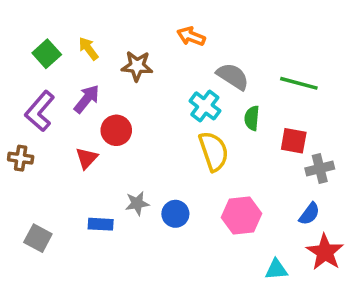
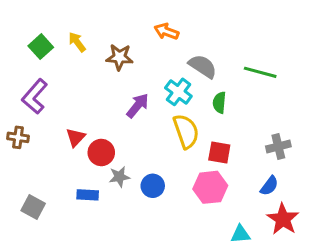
purple arrow: (87, 99) -> (138, 106), moved
red circle: (116, 130) -> (101, 153), moved
red square: (294, 141) -> (219, 153), moved

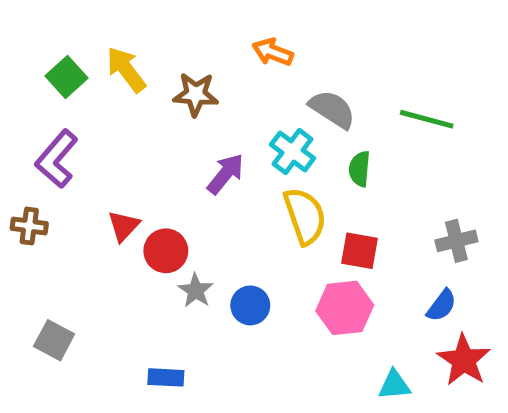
yellow arrow: (77, 42) -> (126, 70), size x1.4
gray star: (119, 177) -> (196, 291), turned -30
blue rectangle: (88, 195) -> (166, 377), moved

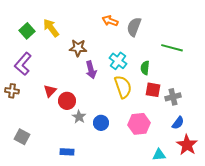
brown star: (196, 94) -> (78, 48), moved
gray semicircle: (332, 109) -> (134, 27), moved, turned -102
purple arrow: (225, 174) -> (91, 70), turned 126
gray cross: (456, 241) -> (173, 97), moved
red square: (360, 251) -> (153, 90), moved

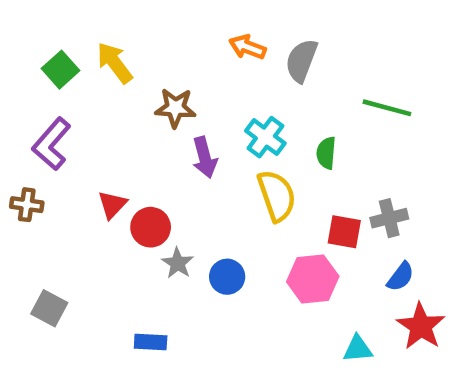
red square: (153, 90) -> (344, 232), moved

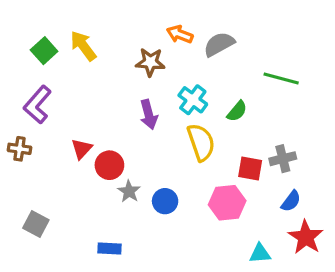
gray semicircle: (301, 61) -> (219, 44), turned 40
brown star: (175, 108) -> (150, 62), moved
green semicircle: (326, 153) -> (237, 111), turned -145

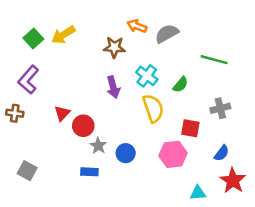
yellow arrow: (83, 46) -> (63, 35), turned -85
gray cross: (283, 159) -> (220, 108), moved
blue rectangle: (109, 249) -> (89, 172), moved

